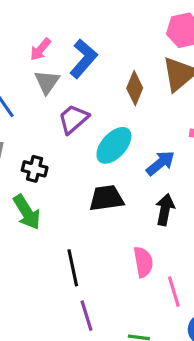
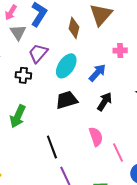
black cross: (35, 169) -> (23, 75), moved
black arrow: (165, 210) -> (105, 102), turned 30
green arrow: (27, 212) -> (18, 116), turned 65

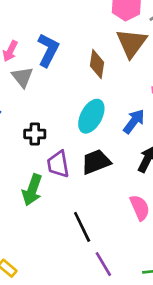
purple trapezoid: (38, 53) -> (58, 164), moved, turned -45

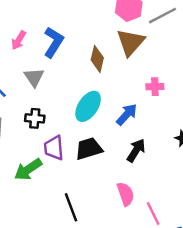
gray triangle: (22, 77) -> (34, 77), moved
green arrow: (32, 190) -> (28, 169), turned 32

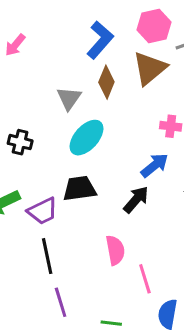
blue L-shape: (53, 42) -> (100, 40), moved
gray triangle: (34, 77) -> (69, 98), moved
blue arrow: (127, 114) -> (155, 165), moved
purple trapezoid: (54, 148) -> (43, 211), moved, turned -120

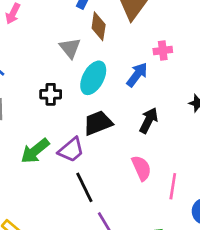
black cross: (20, 142) -> (51, 94), moved
blue arrow: (155, 165) -> (137, 75), moved
pink line: (145, 279) -> (173, 186), turned 40

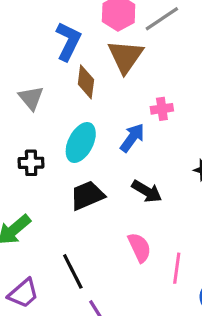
gray triangle: (70, 48) -> (31, 98), moved
black arrow: (149, 120) -> (147, 191), turned 95
purple trapezoid: (71, 150) -> (23, 293), moved

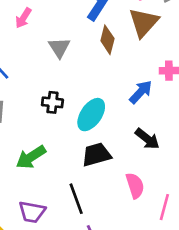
cyan ellipse: (81, 142) -> (91, 115), moved
black trapezoid: (87, 195) -> (96, 155), moved
purple trapezoid: (23, 293) -> (32, 212), turned 44

